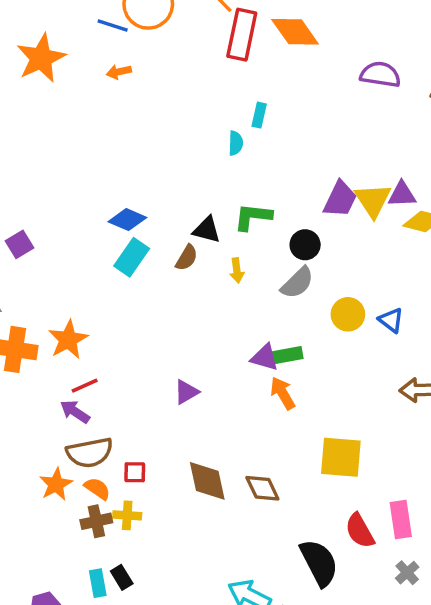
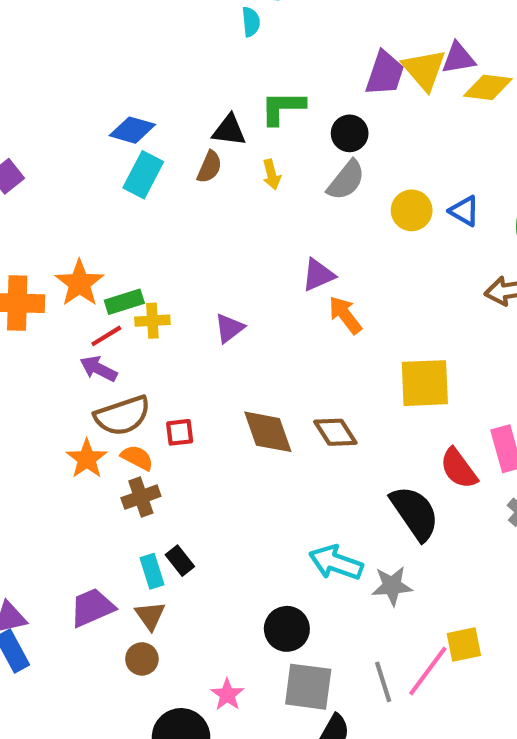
green rectangle: (287, 355) -> (124, 302), moved
purple triangle: (265, 357) -> (318, 275), turned -32
yellow cross: (127, 515) -> (152, 321), moved

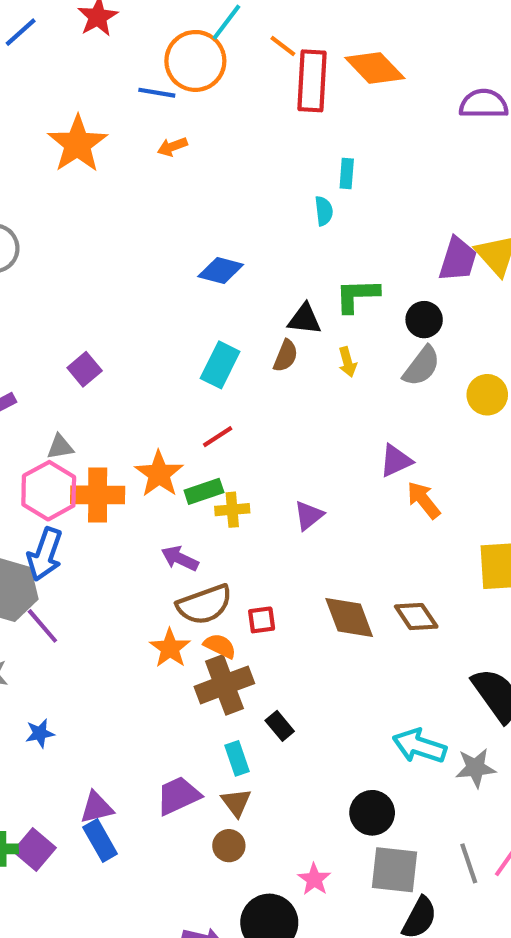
blue diamond: (132, 130) -> (221, 270), moved
red line: (106, 336) -> (218, 437), moved
brown cross: (141, 497) -> (224, 685), size x1.5
black rectangle: (180, 561) -> (280, 726), moved

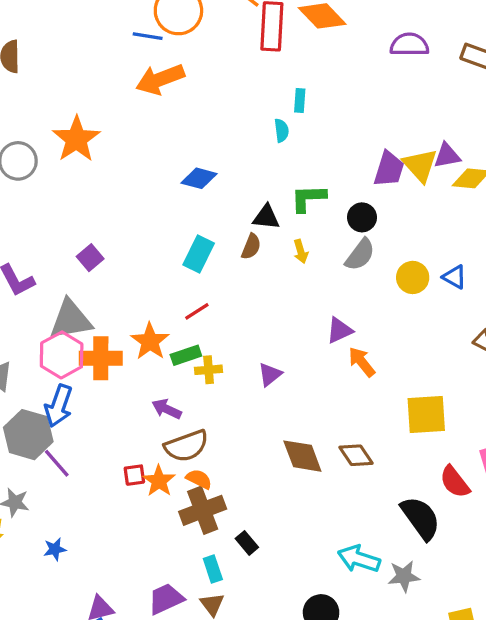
orange star: (77, 144) -> (76, 139), moved
orange arrow: (172, 147) -> (160, 79), size x2.0
gray triangle: (60, 447) -> (71, 320), size x2.0
red square: (262, 620) -> (134, 475), moved

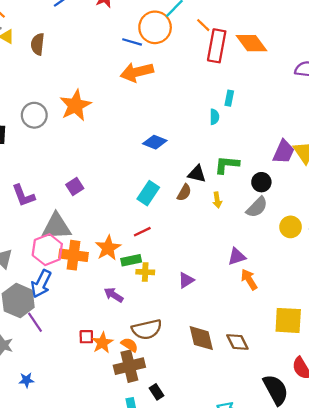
brown semicircle: (186, 446) -> (147, 329), moved

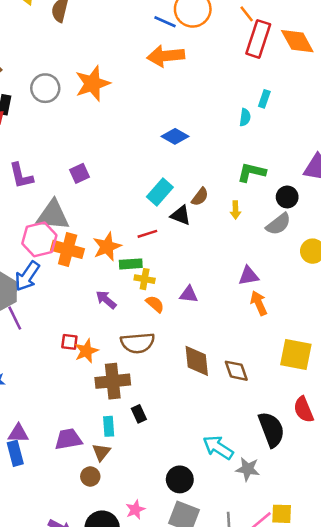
black triangle: (197, 174) -> (181, 215), moved
purple triangle: (186, 280) -> (189, 294), turned 30
orange semicircle: (129, 345) -> (155, 304), moved

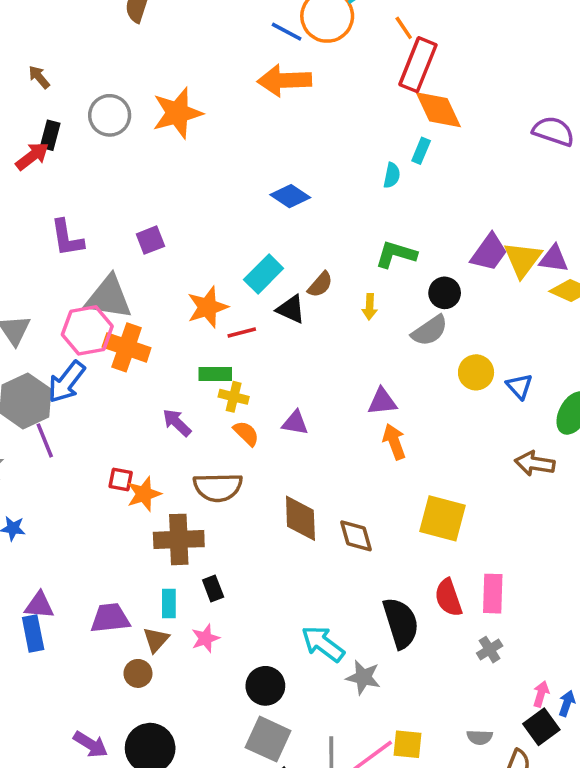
orange diamond: (297, 41) -> (438, 110), moved
orange star: (107, 247) -> (207, 307), moved
pink star: (135, 510) -> (205, 638), moved

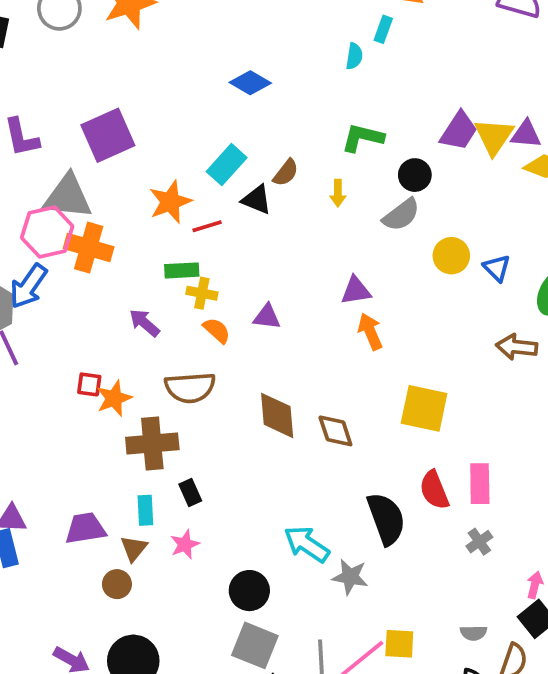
purple square: (150, 240) -> (108, 135), size x1.8

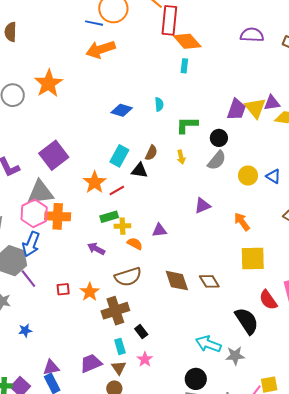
cyan semicircle: (354, 56) -> (159, 104), moved
orange arrow: (370, 332) -> (242, 222), moved
red square: (89, 384) -> (63, 289), moved
black circle: (249, 591) -> (196, 379), moved

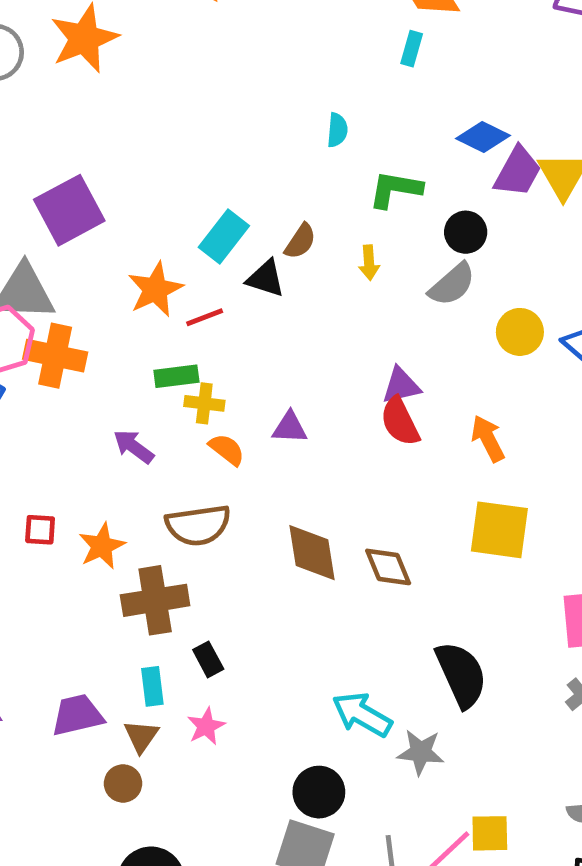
blue diamond: (122, 110) -> (483, 137), moved
red semicircle: (268, 300) -> (400, 421), moved

